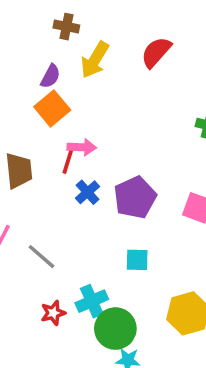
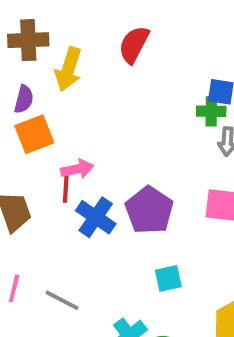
brown cross: (66, 27) -> (28, 40), size x1.4
orange square: (52, 108) -> (34, 134), turned 32
blue cross: (88, 192) -> (96, 217), size x1.4

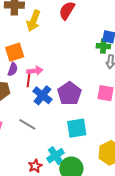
purple semicircle: (24, 99) -> (13, 69), moved
cyan square: (168, 278) -> (77, 128), size x1.5
gray line: (62, 300) -> (27, 124), moved

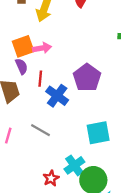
purple semicircle: (13, 69) -> (22, 66), turned -40
pink arrow: (35, 71) -> (42, 48), moved
purple pentagon: (69, 94) -> (87, 78), moved

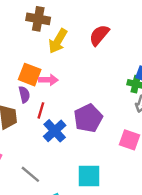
orange square: (23, 46) -> (30, 75), turned 30
gray line: (41, 130) -> (30, 174), moved

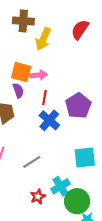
red line: (41, 110) -> (44, 98), moved
gray line: (30, 174) -> (32, 162), turned -66

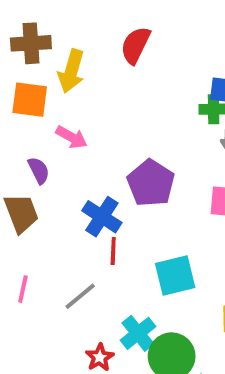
orange square: (21, 72) -> (30, 100), moved
pink arrow: (39, 75) -> (72, 137), turned 42
red line: (44, 98) -> (113, 251), moved

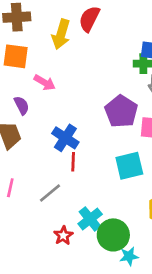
yellow arrow: (71, 71) -> (61, 34), moved
purple pentagon: (151, 183) -> (121, 111), moved
cyan square: (175, 276) -> (129, 166), moved

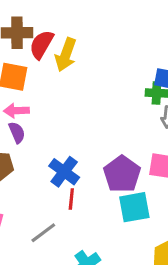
red semicircle: (89, 19) -> (41, 45), moved
pink arrow: (45, 83) -> (16, 111), moved, turned 145
purple pentagon: (121, 111) -> (122, 174), moved

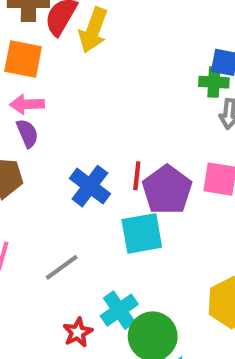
red line: (71, 199) -> (137, 176), moved
cyan square: (134, 207) -> (142, 233), moved

